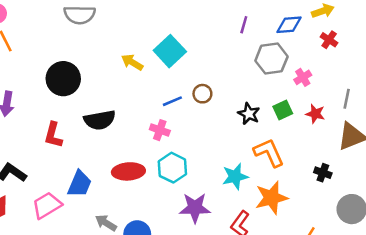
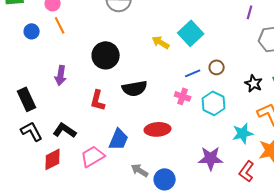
cyan hexagon: (172, 168) -> (214, 103), moved

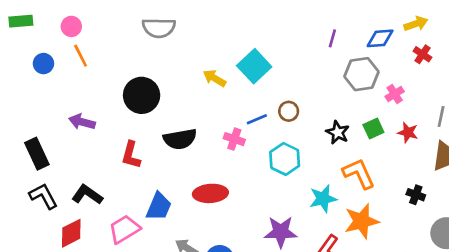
purple arrow: (61, 75) -> (82, 122), turned 96
pink cross: (183, 96) -> (234, 139), moved

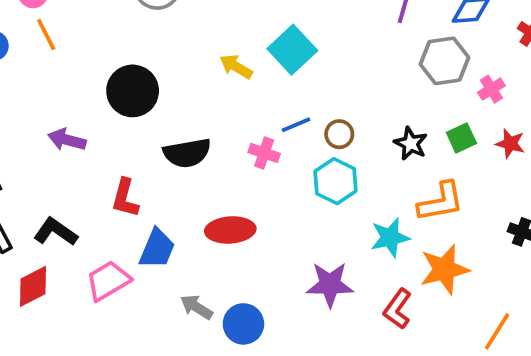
brown circle: (289, 111) -> (339, 134), moved
purple arrow: (82, 122) -> (67, 140), moved
red L-shape: (131, 155) -> (125, 198), moved
orange L-shape: (359, 174) -> (441, 202), turned 104

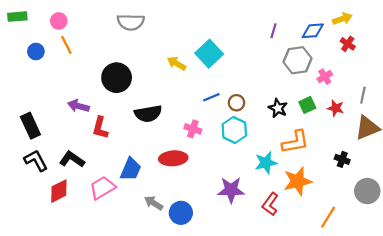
pink cross: (264, 153) -> (193, 129), moved
red L-shape: (125, 198) -> (100, 128), moved

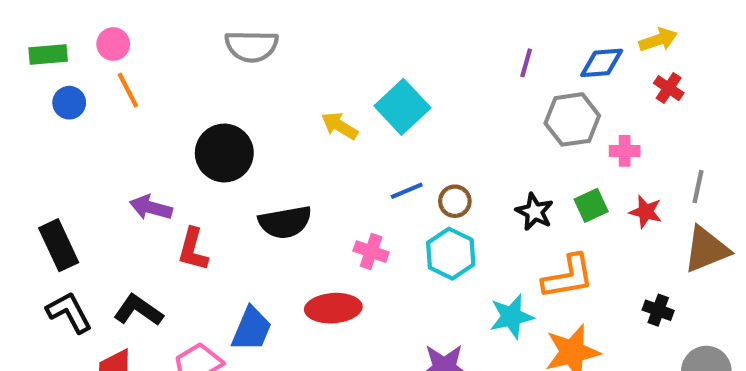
green rectangle: (17, 17) -> (48, 54), moved
pink cross: (325, 77) -> (625, 151), turned 32

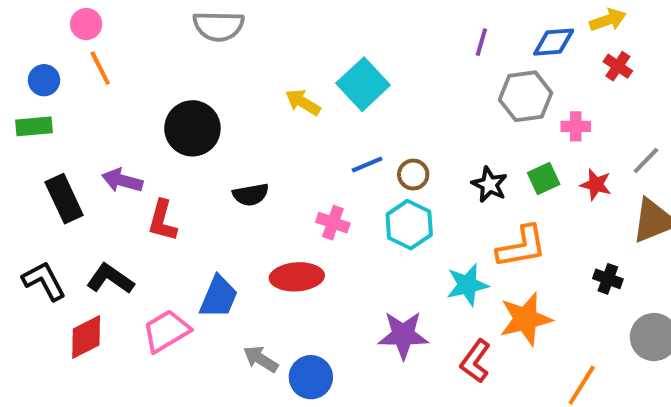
green rectangle: (48, 54) -> (34, 126), moved
gray line: (698, 187) -> (646, 160), turned 32
black semicircle: (285, 222) -> (251, 195), size x0.7
black rectangle: (59, 245) -> (64, 199), moved

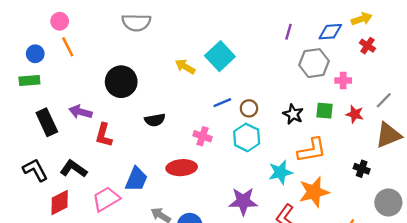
green square: (544, 179) -> (324, 111), turned 30

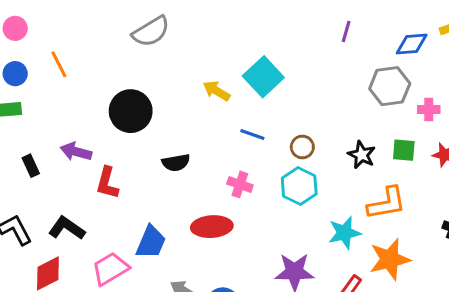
pink circle: (60, 21) -> (15, 28), moved
gray semicircle: (136, 22) -> (151, 31), turned -32
purple line: (288, 32) -> (346, 31), moved
blue line: (222, 103) -> (252, 134), moved, turned 42
black rectangle: (47, 122) -> (31, 166), size x0.6

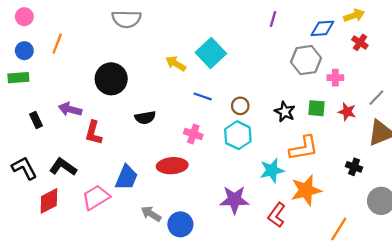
gray semicircle: (151, 31) -> (126, 19), turned 32
orange line: (59, 64) -> (57, 44), turned 48

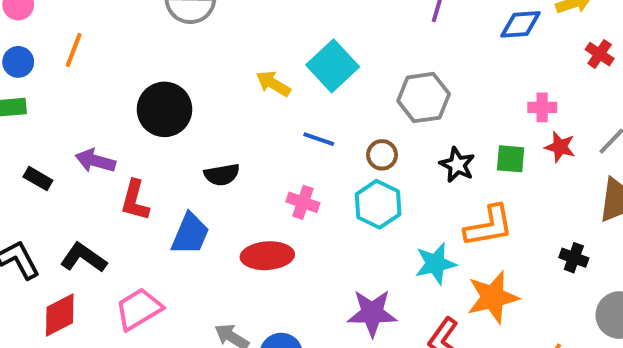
red cross: (360, 42) -> (600, 54), moved
gray hexagon: (306, 60) -> (424, 98), moved
red star: (347, 112) -> (560, 147), moved
black rectangle: (36, 120) -> (38, 179), turned -35
blue trapezoid: (126, 177) -> (190, 234), moved

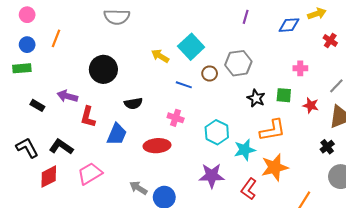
red star: (560, 147) -> (311, 105), moved
brown circle: (382, 155) -> (210, 73), moved
cyan hexagon: (378, 204) -> (217, 132), moved
black cross: (574, 258) -> (327, 147), moved, turned 32

